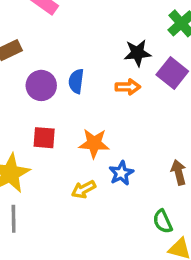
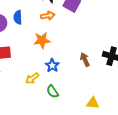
orange star: (94, 143) -> (42, 40), moved
green semicircle: (163, 221) -> (53, 92), moved

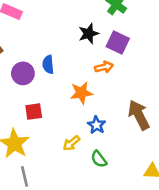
orange arrow: (48, 16) -> (104, 67), moved
brown arrow: (85, 60) -> (139, 115), size x1.6

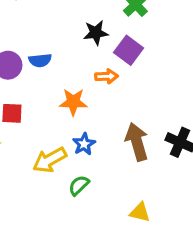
blue semicircle: (48, 65) -> (40, 60), turned -102
yellow arrow: (71, 143) -> (50, 160), size x1.5
green semicircle: (99, 159) -> (79, 185), turned 72

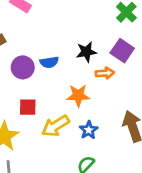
black star: (96, 33) -> (86, 52), moved
yellow arrow: (50, 160) -> (56, 126), moved

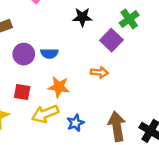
purple square: (122, 51) -> (111, 40), moved
black star: (86, 52) -> (82, 17), moved
orange star: (78, 96) -> (59, 87), moved

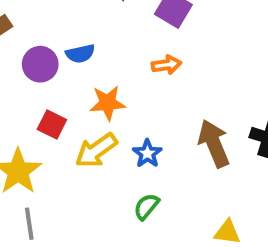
red square: (22, 92) -> (52, 125), turned 30

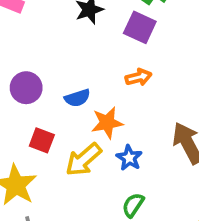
blue semicircle: (80, 54) -> (77, 98), moved
orange star: (108, 103) -> (107, 123), moved

